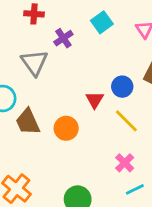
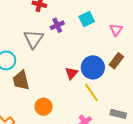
blue circle: (122, 87) -> (93, 67), size x1.5
orange circle: (66, 128) -> (44, 107), moved

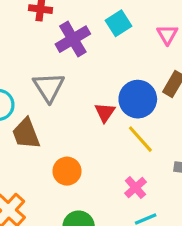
purple cross: (57, 25) -> (73, 39), size x1.5
gray triangle: (33, 39) -> (49, 87), moved

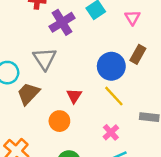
red triangle: (105, 112) -> (74, 96), moved
brown trapezoid: (26, 134) -> (28, 94), turned 65

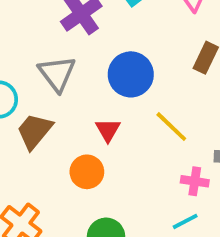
blue circle: (111, 66) -> (131, 74), moved
pink cross: (111, 132) -> (195, 181), moved, turned -35

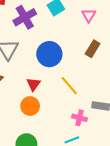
orange circle: (87, 172) -> (30, 106), moved

